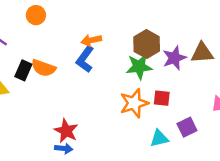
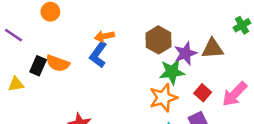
green star: (139, 67) -> (172, 72), moved
red square: (162, 98) -> (203, 93), moved, turned 35
orange star: (134, 103) -> (163, 98), moved

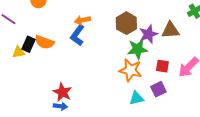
yellow triangle: (16, 84) -> (18, 52), moved
red square: (203, 93) -> (162, 66), turned -32
orange star: (163, 98) -> (130, 70), turned 30

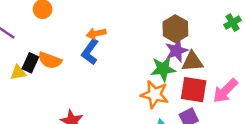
brown hexagon: (126, 23) -> (175, 29), moved
brown triangle: (170, 30) -> (192, 62), moved
red square: (162, 66) -> (194, 90), size x1.6

